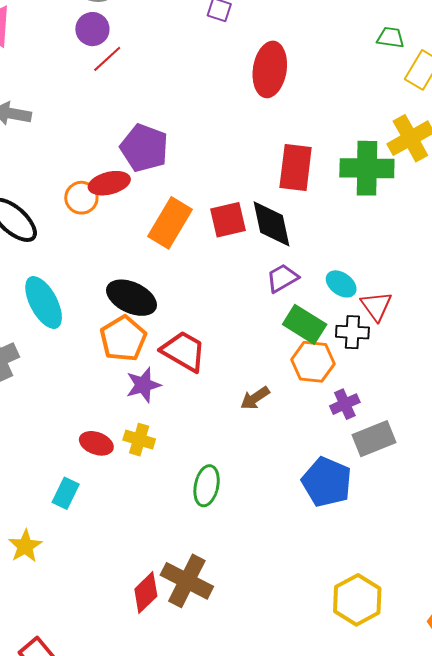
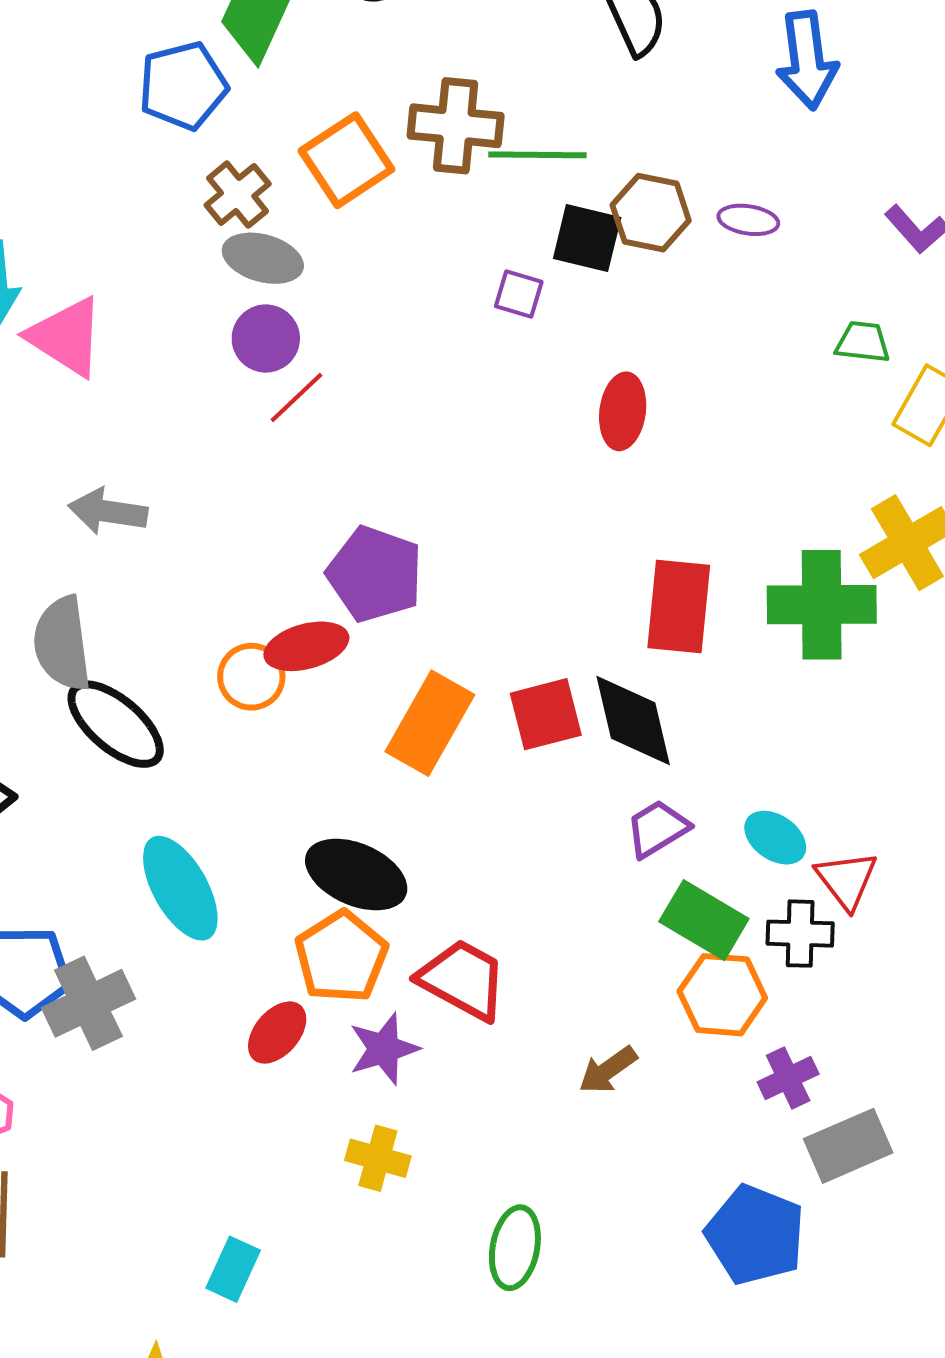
red ellipse: (270, 69) -> (623, 411), size x0.7
red ellipse: (96, 443) -> (277, 1033), moved, turned -68

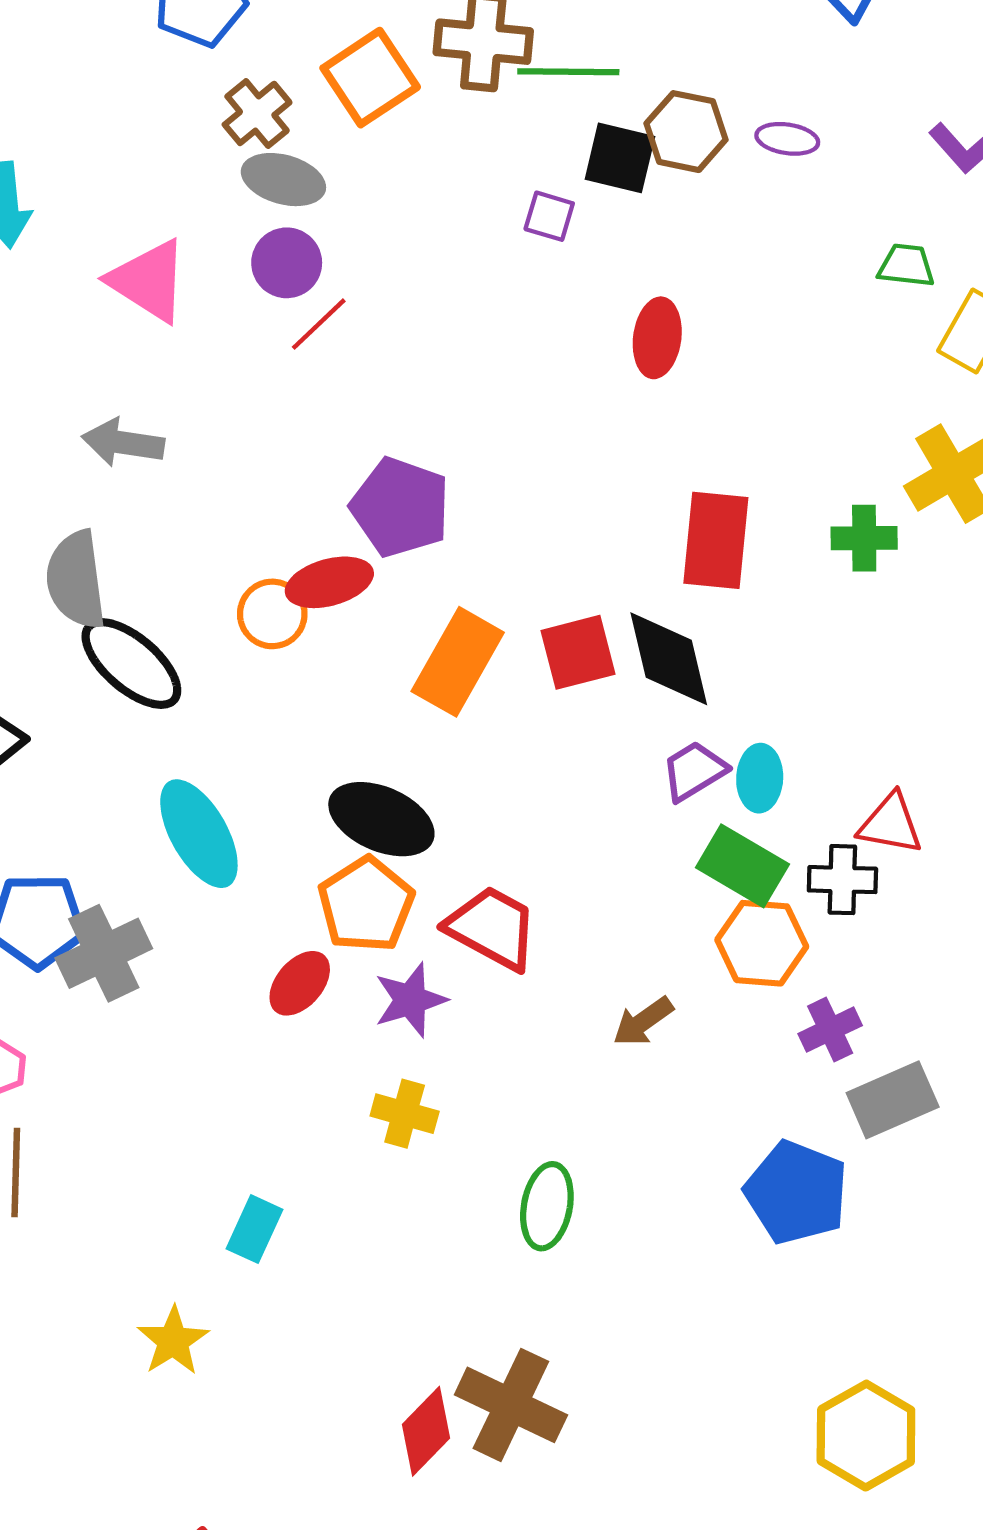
pink triangle: (66, 337) -> (149, 281), moved
green cross: (822, 605) -> (864, 538), size x0.6
cyan ellipse: (775, 838) -> (760, 778), moved, turned 58
red triangle: (847, 880) -> (890, 824), turned -42

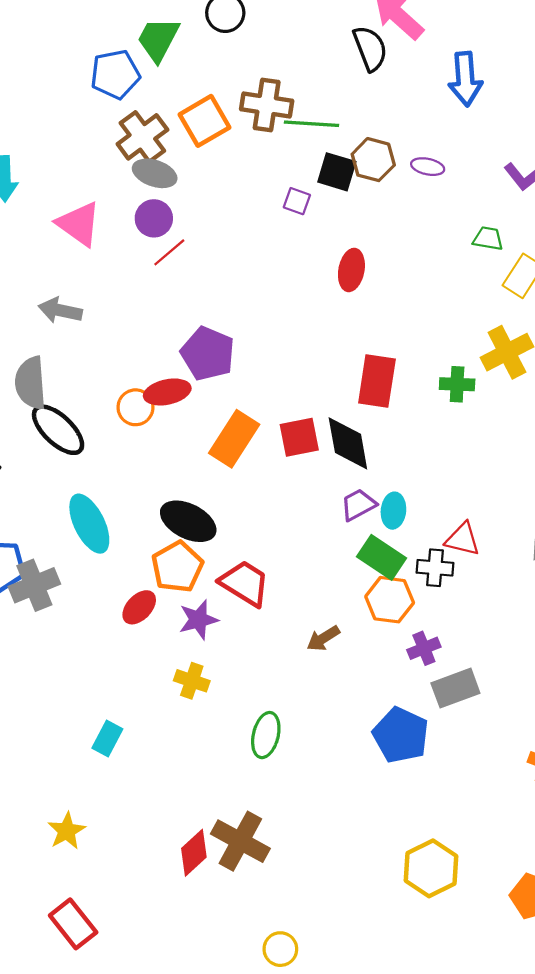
brown cross: (257, 113) -> (142, 137), size x1.4
yellow star: (173, 1341) -> (67, 831), moved

